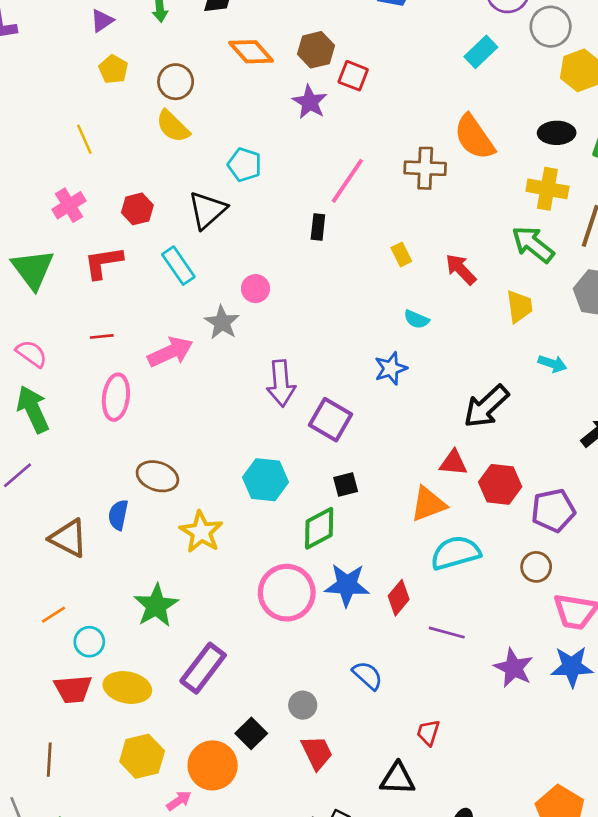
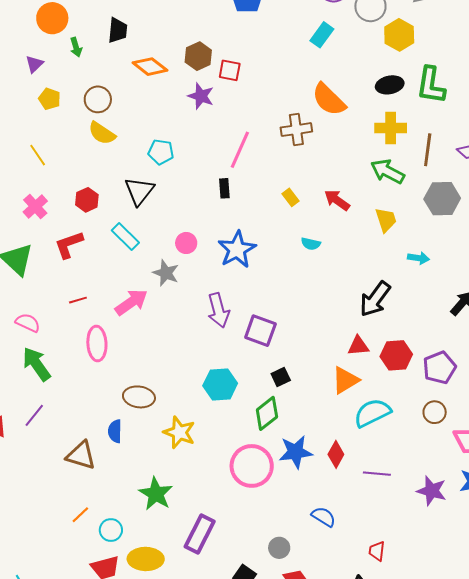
blue star: (391, 368) -> (237, 249), moved, size x1.5

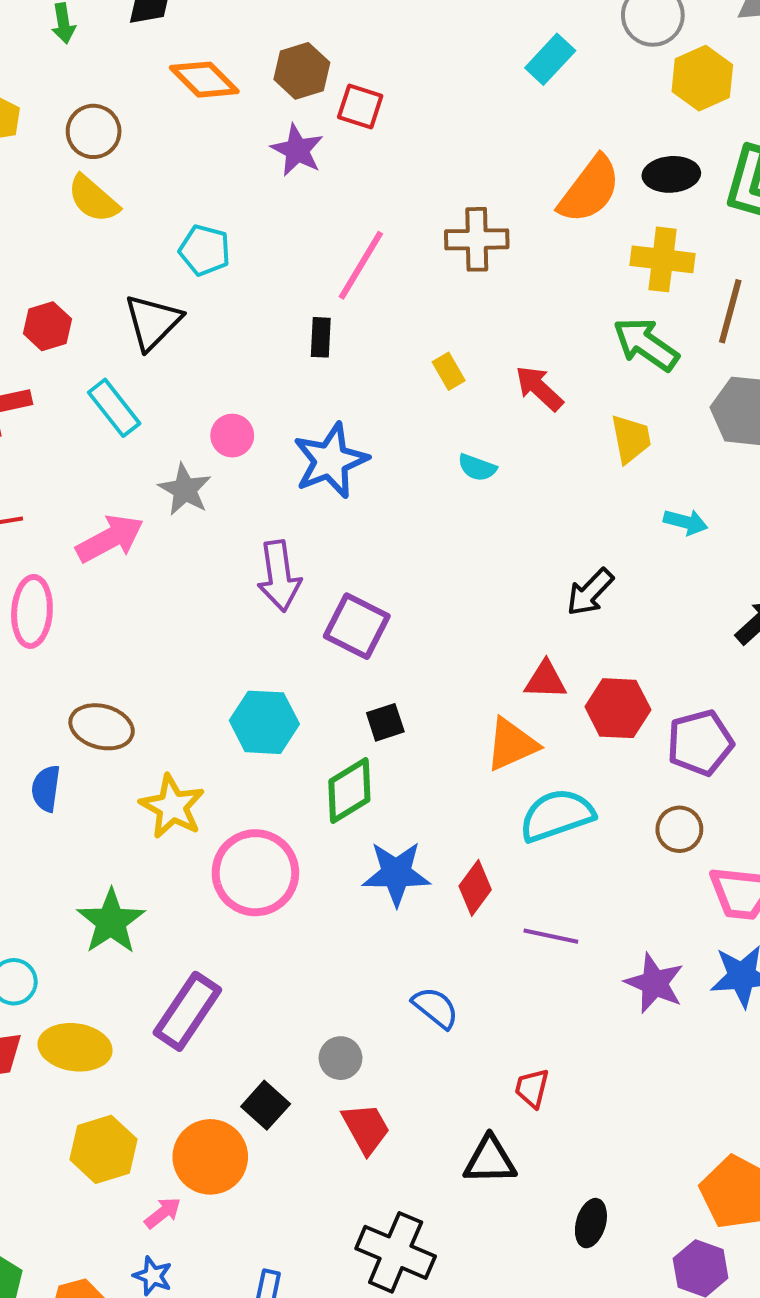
orange semicircle: (329, 99) -> (590, 190), moved, turned -105
black arrow: (375, 299) -> (590, 592), size x0.7
pink circle: (252, 466) -> (255, 873), moved

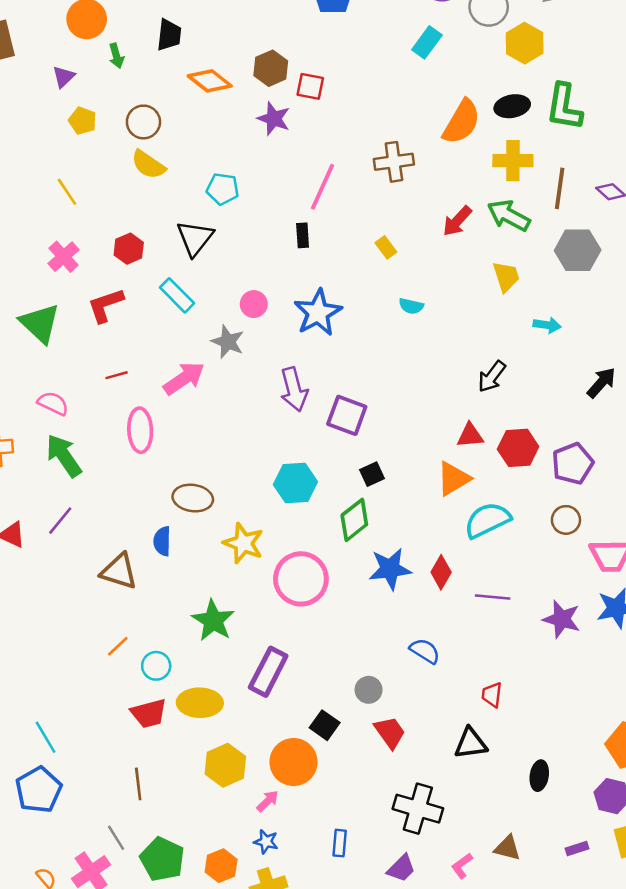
red arrow: (539, 388) -> (457, 221), moved, turned -84

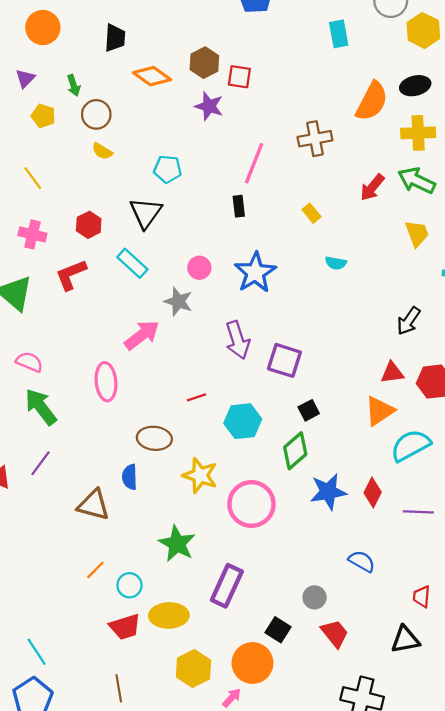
cyan rectangle: (427, 42) -> (339, 34), turned -44
green arrow: (116, 56) -> (74, 85), moved
yellow semicircle: (148, 165) -> (102, 151), size x0.7
pink cross: (64, 257) -> (32, 234), turned -32
red line: (117, 375) -> (196, 397), moved

